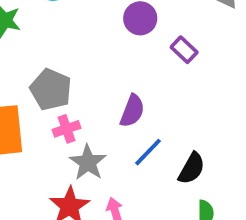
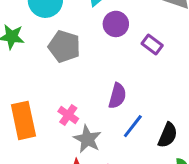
gray pentagon: (51, 90) -> (64, 46), moved
pink cross: (67, 129) -> (68, 115), turned -30

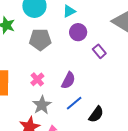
gray pentagon: (64, 46) -> (40, 40), turned -30
pink cross: (68, 115) -> (37, 79), moved

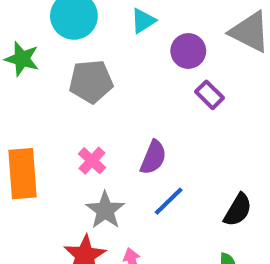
purple circle: (78, 32) -> (188, 51), moved
black semicircle: (96, 114) -> (238, 210), moved

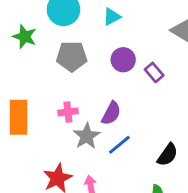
purple circle: (188, 51) -> (123, 60), moved
pink cross: (92, 161) -> (68, 112), turned 36
gray star: (105, 210) -> (87, 136), moved

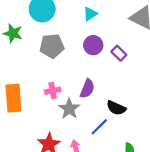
cyan triangle: (112, 17) -> (90, 14), moved
blue line: (119, 145) -> (99, 127), moved
black semicircle: (168, 155) -> (116, 108), moved, turned 84

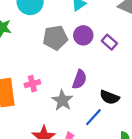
gray pentagon: (52, 46) -> (55, 38), moved
pink cross: (53, 91) -> (32, 84), moved

